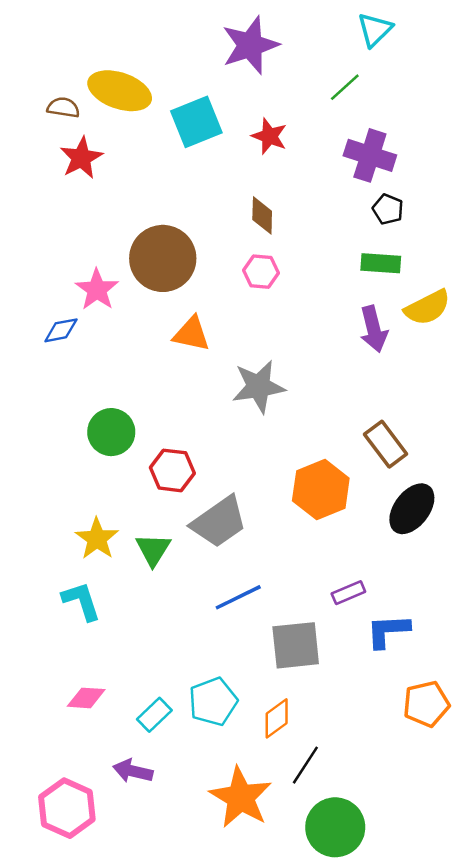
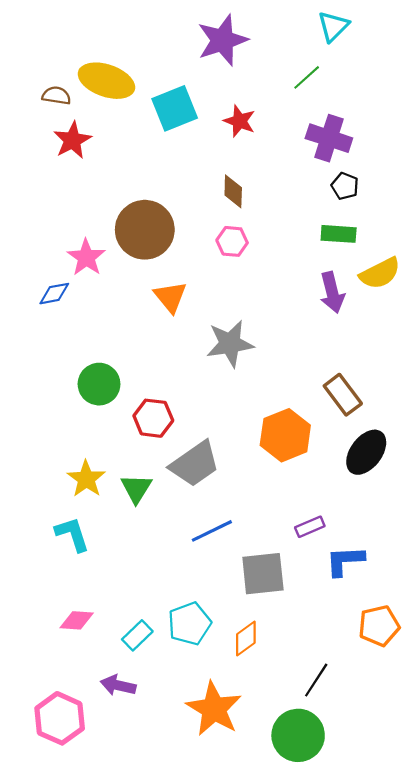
orange triangle: (192, 334) -> (170, 297), turned 39
black line: (305, 765) -> (316, 680), moved

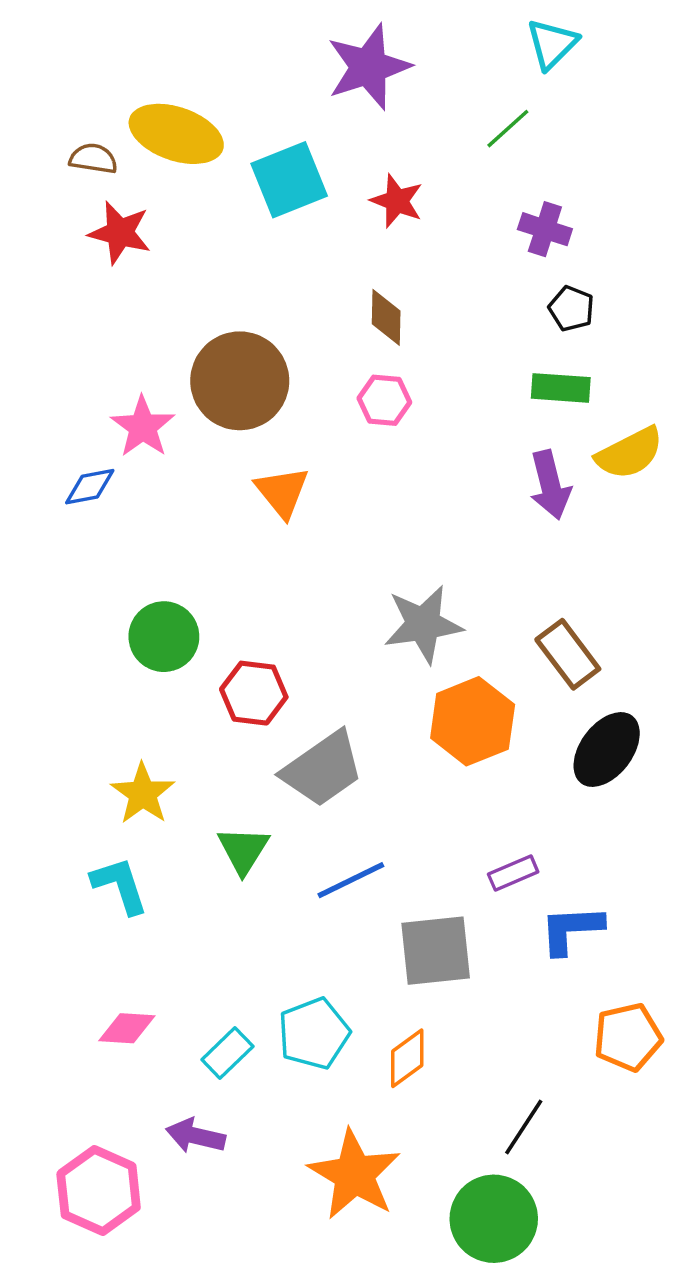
purple cross: (329, 138) -> (545, 229), size x0.7
red star: (72, 140) -> (120, 233), turned -30
gray star: (230, 344) -> (423, 624), moved
green triangle: (136, 488) -> (243, 850), moved

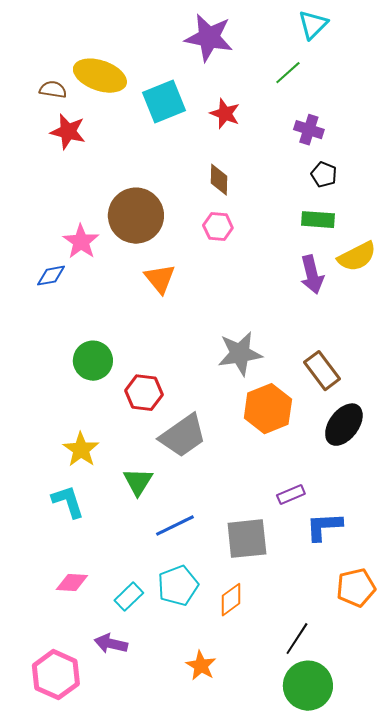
purple star: (369, 67) -> (209, 38), turned 30
blue line: (351, 880) -> (175, 526), moved
orange star: (354, 1175) -> (201, 666), size x0.6
green circle: (494, 1219) -> (308, 686), moved

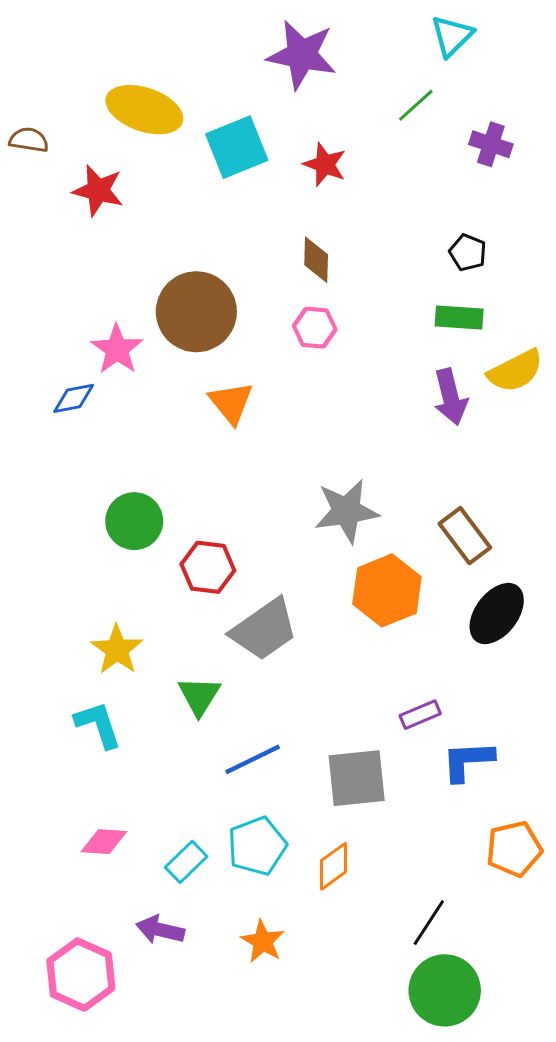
brown semicircle: (53, 90) -> (29, 140), moved
purple cross: (309, 130) -> (491, 144), moved
orange star: (201, 666) -> (263, 941), moved

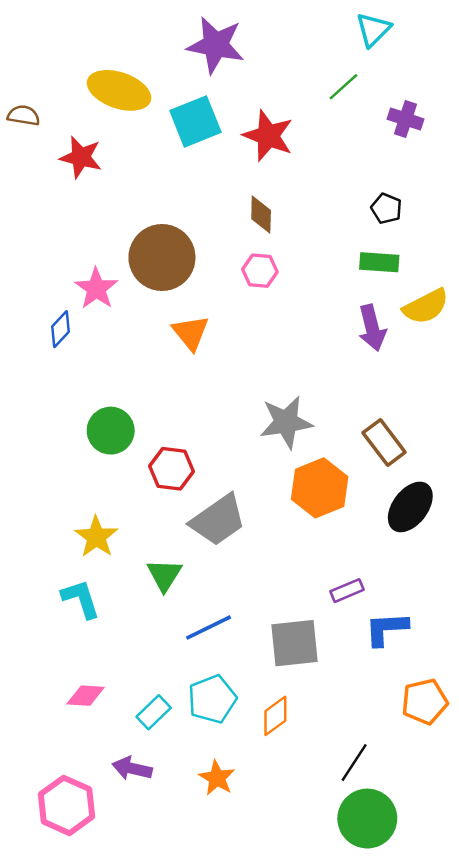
purple star: (302, 55) -> (216, 45), moved
red star: (325, 164) -> (268, 136), size x1.4
blue diamond: (74, 398) -> (61, 329), turned -36

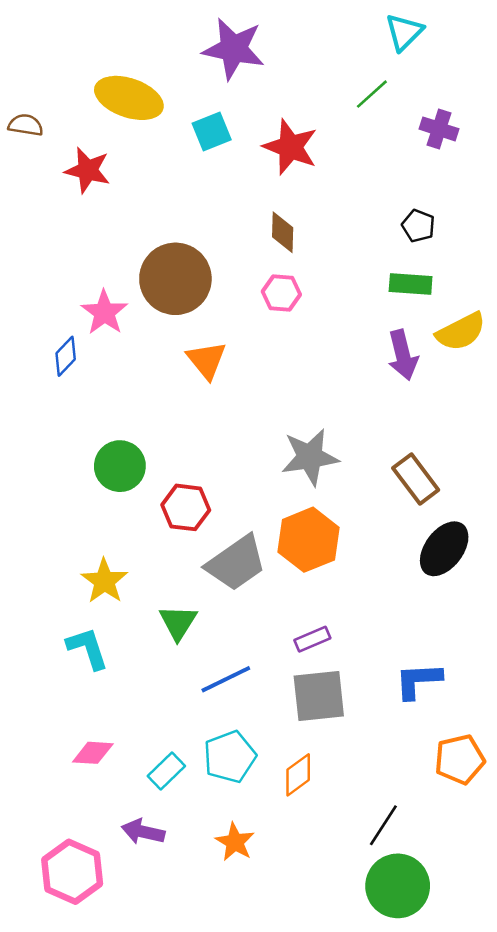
cyan square: (195, 121) -> (212, 132), size x0.7
orange hexagon: (320, 488) -> (308, 540), moved
purple rectangle: (347, 591) -> (312, 639), moved

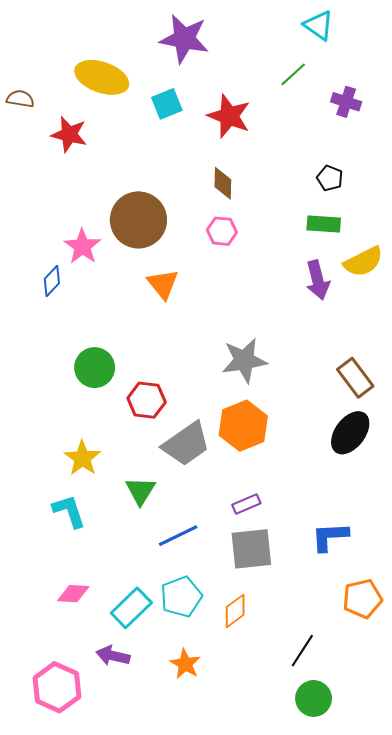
cyan triangle: (404, 32) -> (319, 25), turned -40
brown rectangle: (416, 479) -> (355, 378), moved
cyan rectangle: (166, 771) -> (131, 608), size x1.4
green circle: (398, 886) -> (314, 698), size x0.7

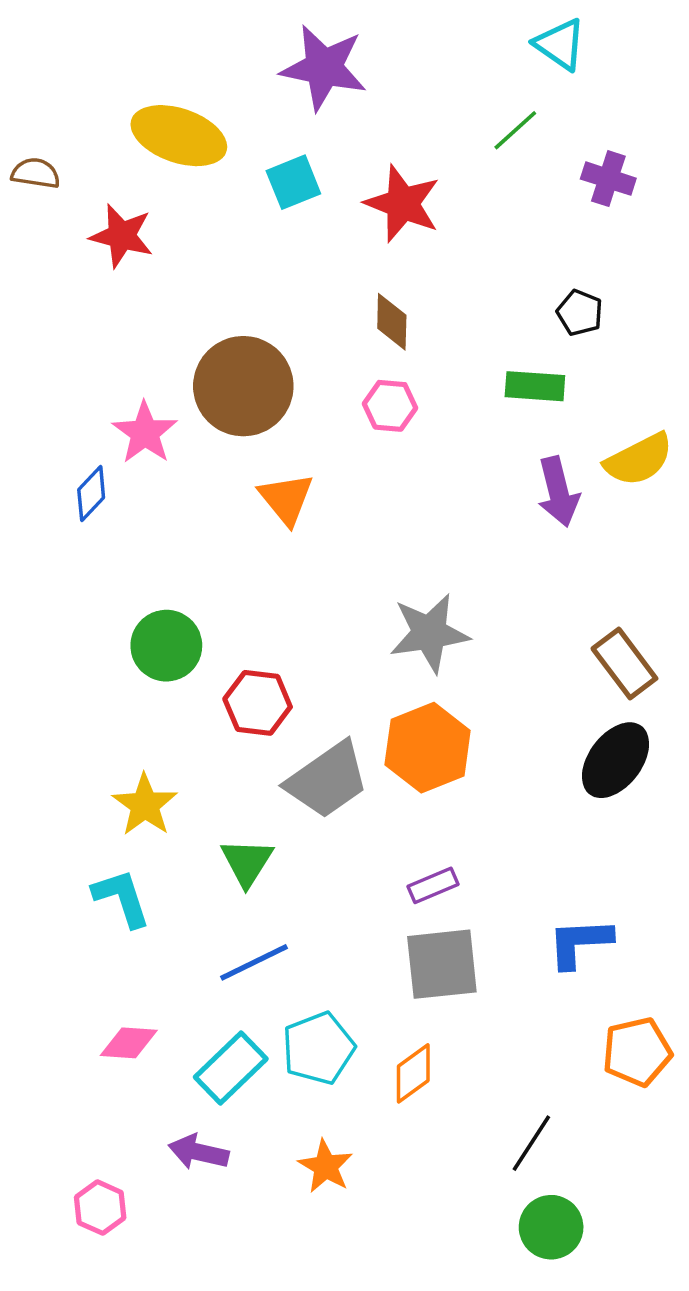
green rectangle: (324, 224) -> (535, 386), moved
blue line: (178, 536) -> (254, 962), moved
pink hexagon: (57, 687) -> (100, 1208), size x0.6

